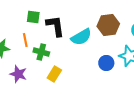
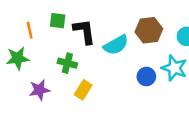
orange line: (25, 40) -> (30, 30), moved
purple star: (18, 74) -> (39, 90), turned -30

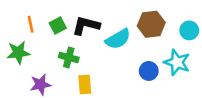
green square: (58, 21) -> (58, 25), moved, turned -35
black L-shape: (84, 32) -> (86, 25), turned -68
yellow rectangle: (83, 90) -> (85, 85), turned -36

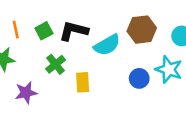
green cross: (69, 57) -> (56, 64), turned 36
yellow rectangle: (85, 85) -> (83, 82), moved

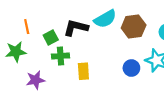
green square: (44, 31) -> (51, 37), moved
cyan semicircle: (107, 45) -> (105, 19), moved
green cross: (56, 64) -> (61, 56), turned 35

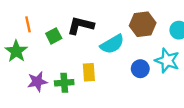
cyan semicircle: (105, 19) -> (112, 44), moved
green star: (16, 52) -> (16, 51), turned -30
green cross: (61, 56) -> (64, 83), moved

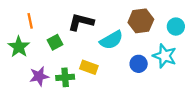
green square: (54, 36) -> (55, 42), moved
yellow rectangle: (89, 72) -> (89, 67), turned -66

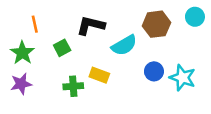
cyan circle: (176, 27) -> (195, 17), moved
cyan star: (165, 56) -> (183, 78), moved
purple star: (39, 76) -> (21, 84), moved

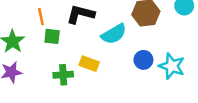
orange line: (35, 24) -> (41, 17), moved
green square: (62, 48) -> (52, 36), turned 35

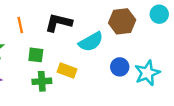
green square: (52, 36) -> (36, 55), moved
cyan star: (172, 66) -> (147, 73), turned 30

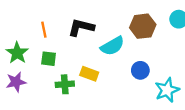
green square: (36, 55) -> (49, 59), moved
cyan star: (147, 73) -> (167, 90), moved

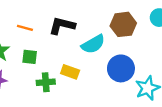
orange line: (44, 30) -> (25, 28), turned -63
blue circle: (140, 70) -> (121, 68), size x1.5

